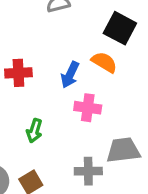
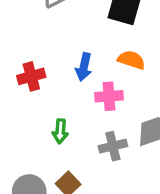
orange semicircle: (104, 62) -> (131, 60), moved
gray cross: (88, 171) -> (113, 146), moved

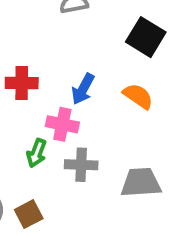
pink cross: (109, 96) -> (62, 124), moved
gray cross: (113, 146) -> (81, 165), moved

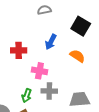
blue arrow: (83, 89) -> (51, 42), moved
green arrow: (37, 153) -> (27, 96), moved

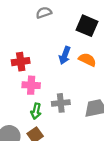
blue arrow: (51, 42) -> (65, 55), moved
pink cross: (39, 71) -> (31, 85), moved

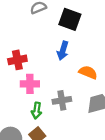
black square: (87, 26) -> (70, 19), moved
orange semicircle: (87, 60) -> (88, 72), moved

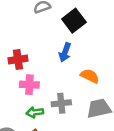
black square: (70, 19) -> (74, 21), turned 30
green arrow: (37, 111) -> (35, 112), turned 70

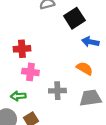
blue arrow: (65, 52) -> (90, 42), moved, turned 77
green arrow: (35, 112) -> (18, 96), moved

